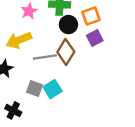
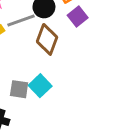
gray line: (45, 57) -> (21, 21), moved

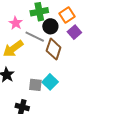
gray line: (21, 21) -> (35, 37), turned 48

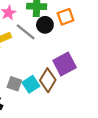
purple square: (74, 32) -> (65, 64), moved, size x1.5
brown diamond: (54, 49) -> (48, 80), moved

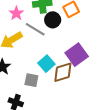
brown diamond: (48, 80) -> (63, 72), turned 50
cyan square: (31, 84) -> (46, 64), moved

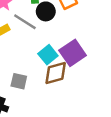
cyan square: (46, 64) -> (48, 55), moved

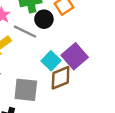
gray square: (19, 81) -> (26, 90), size x1.5

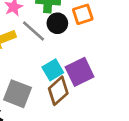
brown diamond: (61, 78) -> (58, 91), turned -35

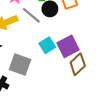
brown diamond: (58, 91) -> (78, 64), moved

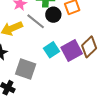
brown diamond: (78, 64) -> (89, 47), moved

